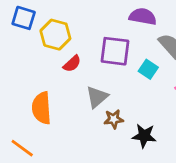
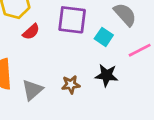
gray triangle: (97, 97) -> (32, 90), moved
black star: (144, 136) -> (106, 75), moved

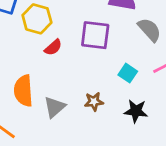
cyan square: (104, 37) -> (128, 73), moved
black star: (106, 75) -> (136, 111), moved

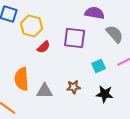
cyan square: (128, 73) -> (99, 66), turned 32
gray triangle: (55, 107) -> (45, 91), turned 42

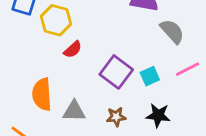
purple square: (75, 38) -> (116, 72), moved, turned 30
brown star: (74, 87) -> (116, 117), moved

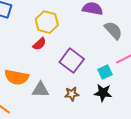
yellow hexagon: (56, 20) -> (47, 22), moved
cyan square: (150, 76) -> (105, 72), moved
orange semicircle: (42, 94) -> (17, 77), turned -75

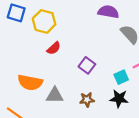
yellow hexagon: (47, 22) -> (44, 21), moved
purple square: (72, 61) -> (87, 65), size x0.7

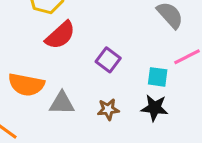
red semicircle: (54, 48) -> (60, 35), size x1.5
cyan square: (121, 77) -> (158, 77), turned 32

